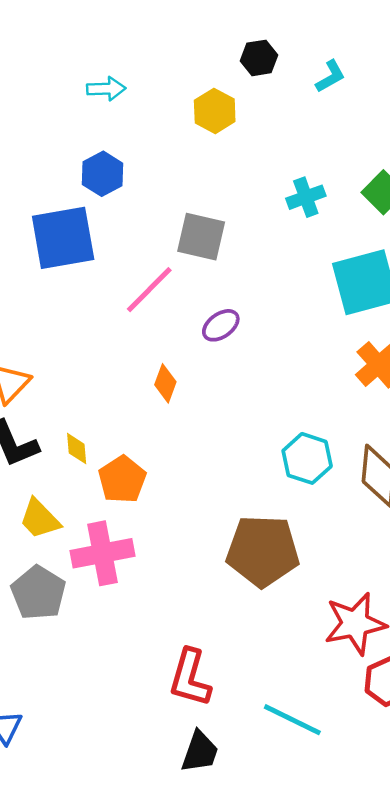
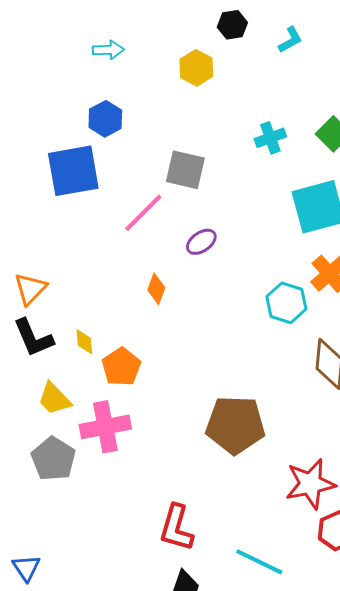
cyan hexagon: (307, 458) -> (286, 303), moved

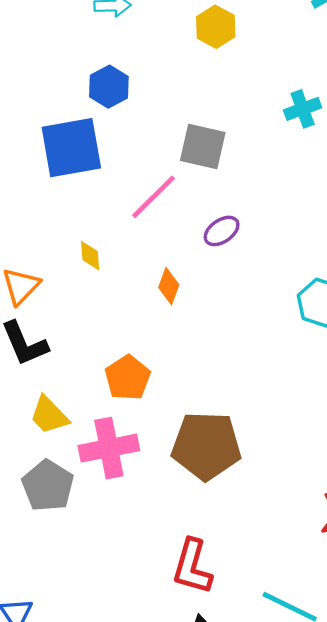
yellow diamond: (84, 342) -> (90, 256), moved
brown pentagon: (235, 425) -> (206, 446), moved

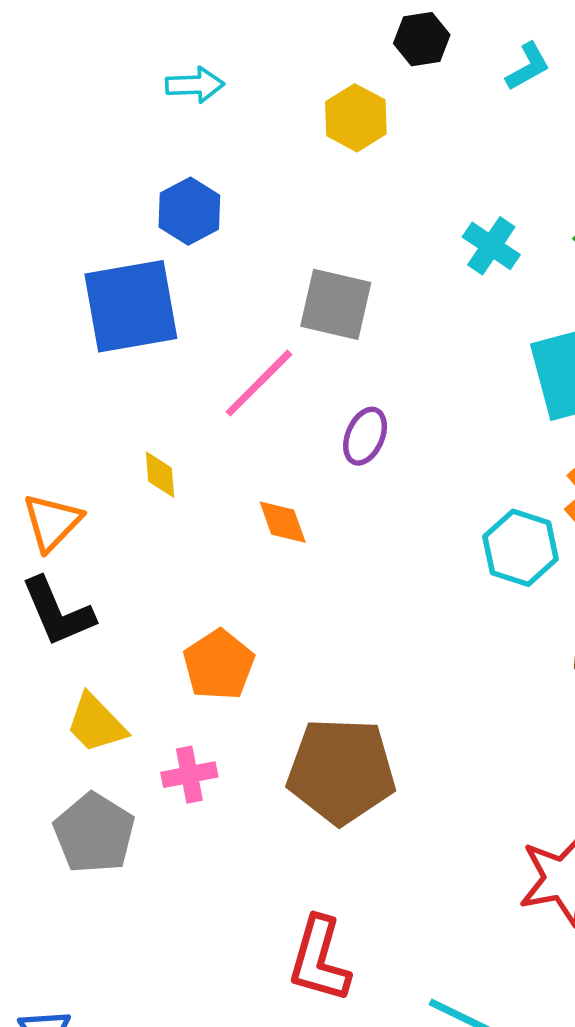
cyan cross: (303, 109) -> (491, 246), turned -36
purple ellipse: (222, 231) -> (365, 436), turned -32
orange diamond: (169, 286) -> (283, 522), turned -40
pink cross: (109, 448) -> (189, 775), size x0.6

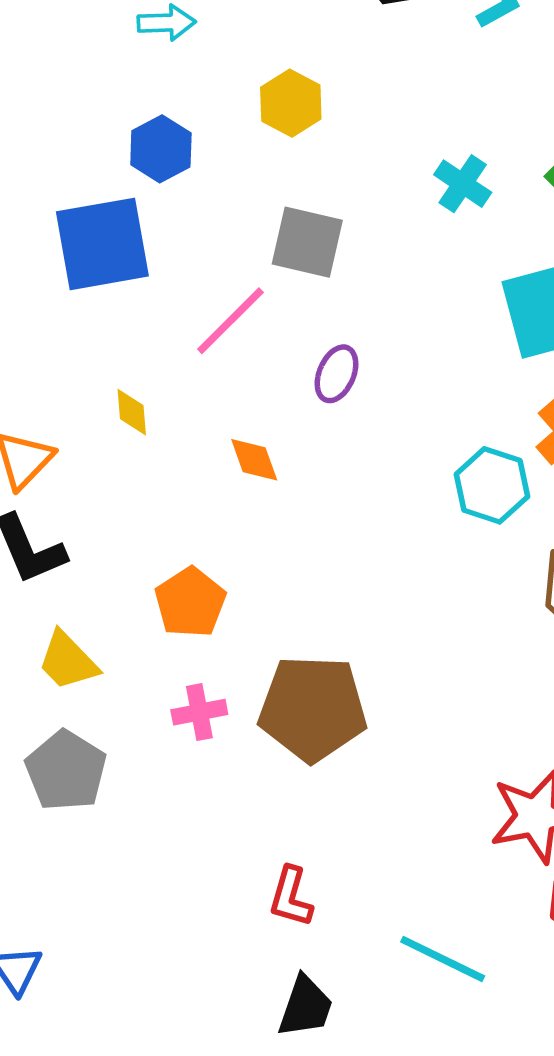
yellow hexagon: (356, 118) -> (291, 103), moved
pink cross: (189, 775) -> (199, 712), moved
red L-shape: (319, 959) -> (291, 897), size x0.7

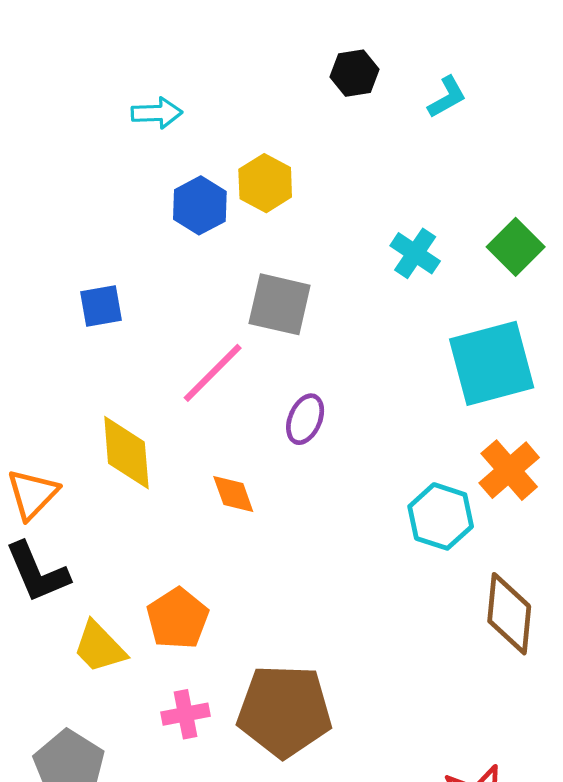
blue hexagon: (161, 149) -> (200, 205), moved
blue square: (102, 244) -> (101, 306), size x0.5
yellow diamond: (132, 412) -> (126, 453), size x1.8
yellow trapezoid: (68, 661) -> (99, 647), moved

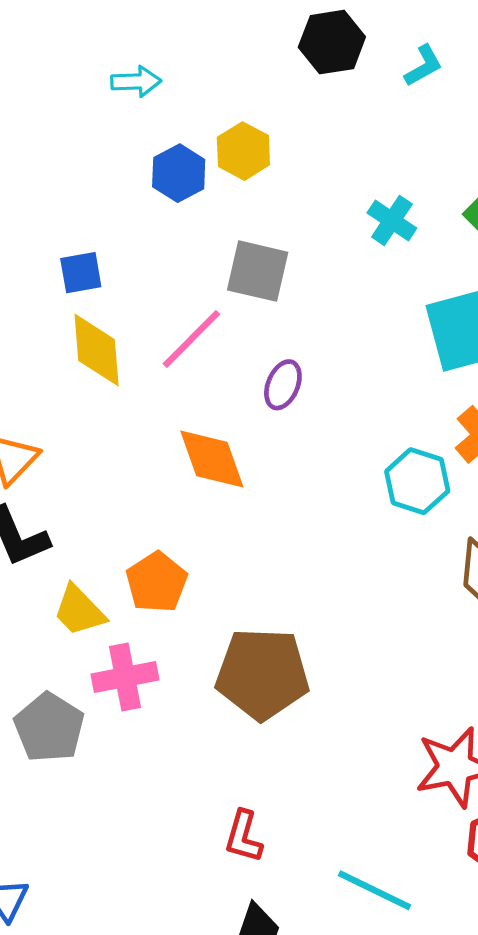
black hexagon: (355, 73) -> (332, 42), size x1.4
yellow diamond: (126, 453) -> (97, 350), moved
orange diamond: (233, 494) -> (212, 459), size x1.6
pink cross: (185, 714) -> (125, 677), moved, size x1.4

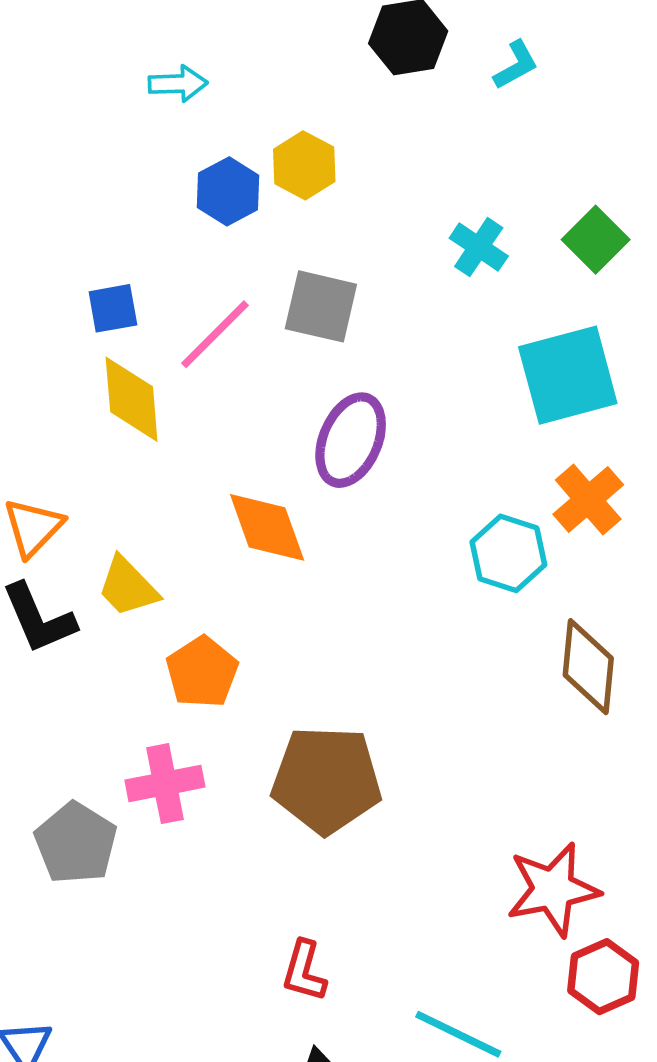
pink line: (191, 339) -> (215, 334), moved
purple ellipse: (283, 385) -> (351, 440), size x1.6
yellow trapezoid: (79, 611) -> (128, 587), moved

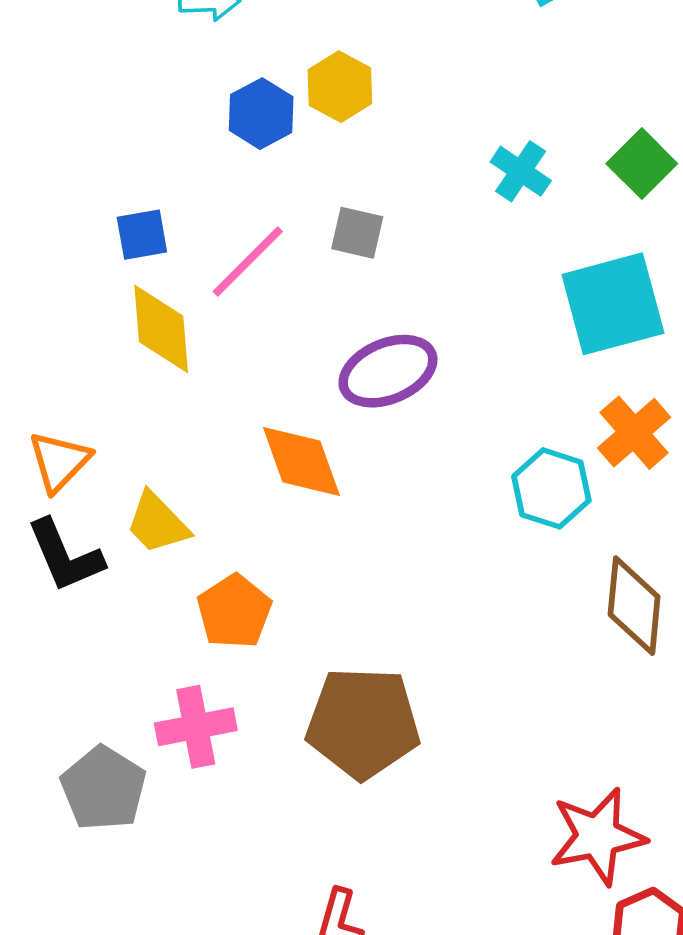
gray square: (321, 306) -> (357, 233), size x0.7
purple ellipse: (351, 440) -> (388, 371), turned 44

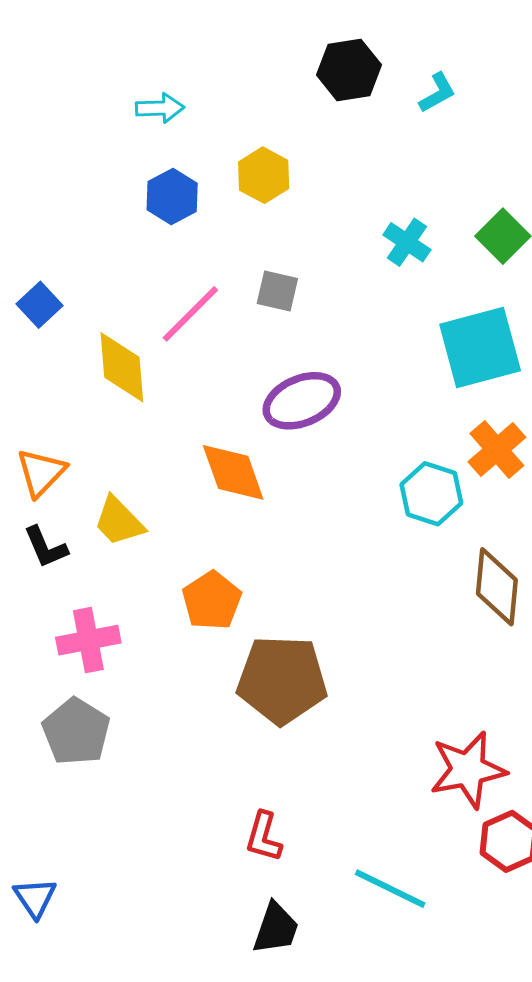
blue hexagon: (261, 114) -> (172, 197), moved
blue square: (142, 235) -> (40, 305), moved, turned -33
black L-shape: (65, 556) -> (46, 547), size x0.7
orange pentagon: (234, 611) -> (212, 600), moved
pink cross: (196, 727) -> (88, 640), moved

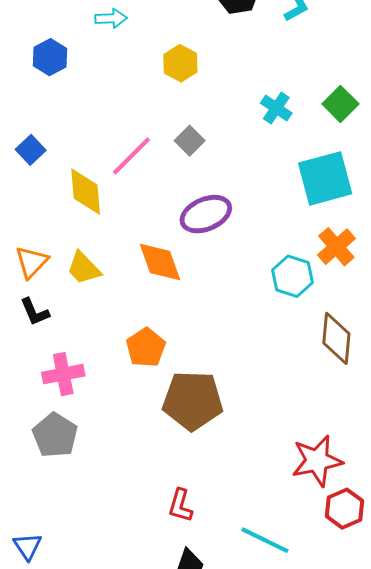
blue hexagon: (172, 197) -> (50, 57), moved
gray square: (277, 291) -> (190, 141), turned 32
yellow trapezoid: (119, 521) -> (84, 268), moved

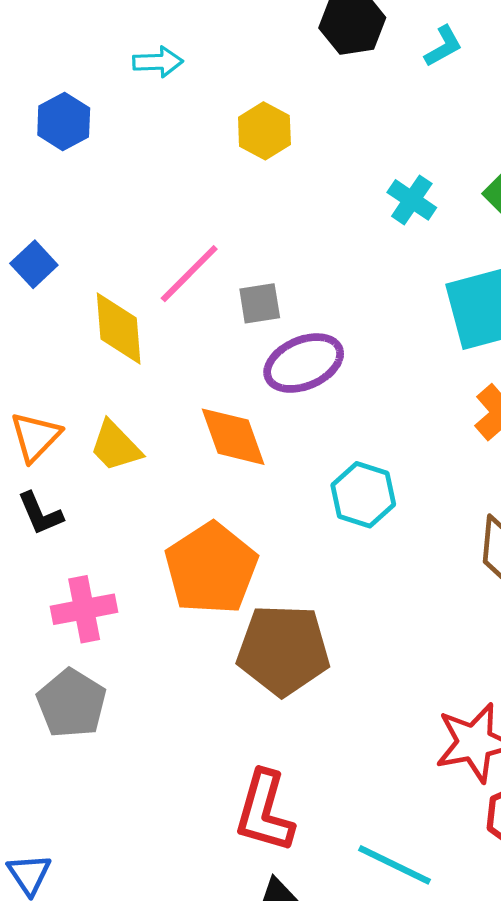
gray square: (190, 141) -> (260, 303), moved, turned 36
cyan hexagon: (293, 276) -> (363, 495), moved
orange pentagon: (146, 348) -> (211, 568), size x1.5
red L-shape: (180, 506) -> (264, 812), size x1.6

